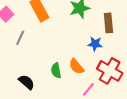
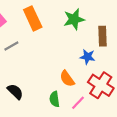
gray line: (20, 38) -> (11, 46), turned 32
green semicircle: (56, 71) -> (54, 99), moved

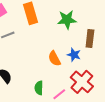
orange semicircle: (67, 79) -> (54, 58), moved

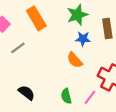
blue star: (74, 55) -> (83, 39), moved

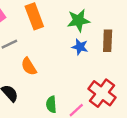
orange semicircle: (75, 60) -> (29, 66), moved

